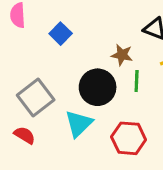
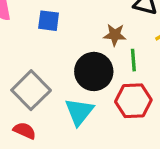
blue square: (61, 34) -> (49, 21), turned -30
red hexagon: (129, 138) -> (133, 101), moved

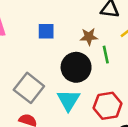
blue square: (49, 21) -> (46, 31), moved
red hexagon: (133, 101) -> (108, 106), moved

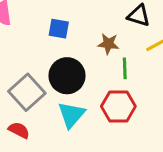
black circle: (76, 67) -> (67, 76), moved
red hexagon: (108, 106) -> (118, 106), moved

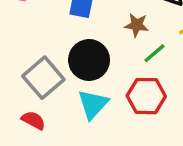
green line: (125, 68) -> (154, 53), turned 50

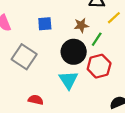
black circle: (89, 60) -> (74, 52), moved
gray square: (43, 78) -> (24, 57), moved

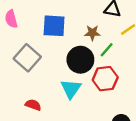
blue square: (45, 24) -> (54, 26), size x1.5

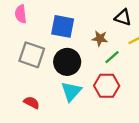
gray square: (27, 58) -> (32, 55), turned -30
black circle: (80, 60) -> (67, 62), moved

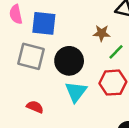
blue square: (63, 26) -> (44, 23), moved

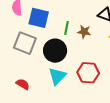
green line: (116, 52) -> (67, 28), moved, turned -40

